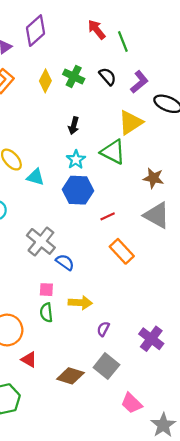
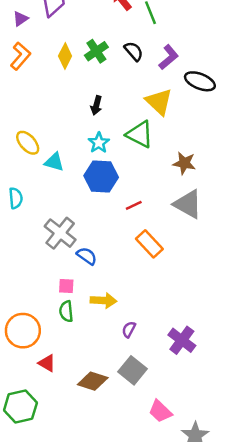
green cross: (74, 76) -> (96, 51), turned 30
yellow triangle: (131, 122) -> (159, 102), turned -44

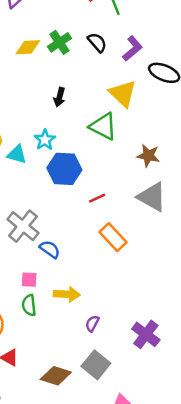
yellow diamond: (65, 56) -> (28, 47), turned 60
cyan star: (99, 143) -> (45, 140), moved

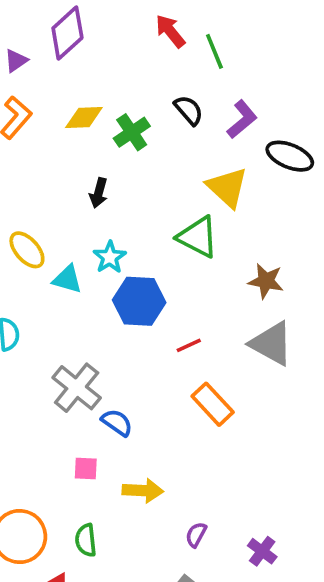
green cross: (59, 42) -> (132, 132), moved
black arrow: (59, 97) -> (99, 193), moved
green semicircle: (29, 305) -> (86, 540), moved
purple semicircle: (92, 323) -> (196, 535), moved
purple cross: (146, 334) -> (262, 551), size x0.7

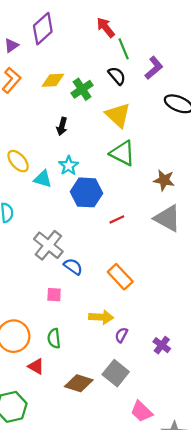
green line: (214, 51) -> (124, 49), moved
purple L-shape: (242, 119) -> (154, 68), moved
yellow triangle: (227, 187) -> (118, 115), moved
orange rectangle: (213, 404) -> (120, 277), moved
yellow arrow: (143, 491) -> (101, 317), moved

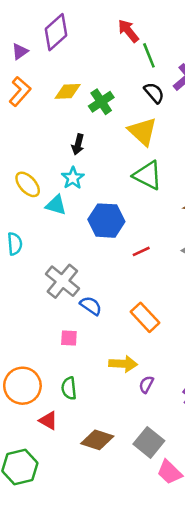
black semicircle: (117, 76) -> (154, 93), moved
cyan star: (69, 166) -> (73, 178), moved
gray square: (116, 373) -> (149, 442), moved

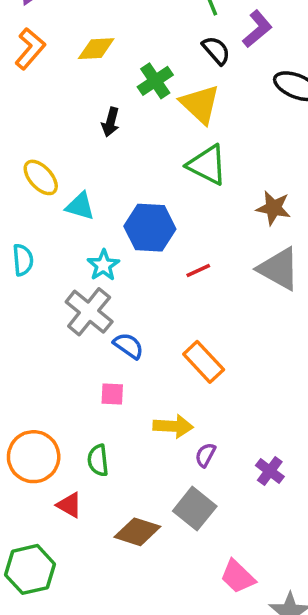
green cross: (101, 102) -> (155, 81), moved
cyan star: (73, 178) -> (103, 265), moved
pink square: (69, 338) -> (112, 394), moved
gray square: (149, 442) -> (195, 509), moved

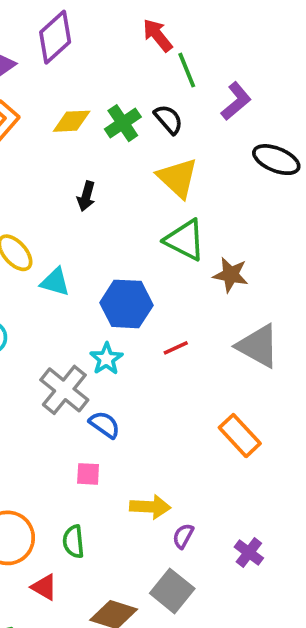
black semicircle: (216, 50) -> (168, 119), moved
green cross: (155, 81) -> (123, 123), moved
brown star: (273, 208) -> (231, 275), moved
cyan star: (103, 265) -> (106, 359), moved
orange rectangle: (204, 362) -> (240, 436), moved

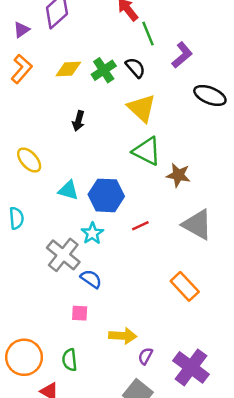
cyan triangle: (55, 282) -> (68, 190), moved
purple cross: (249, 553) -> (191, 367), size x1.8

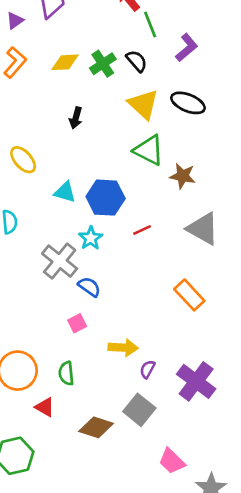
black ellipse: (210, 95) -> (188, 103), moved
pink square: (80, 313) -> (77, 323), turned -30

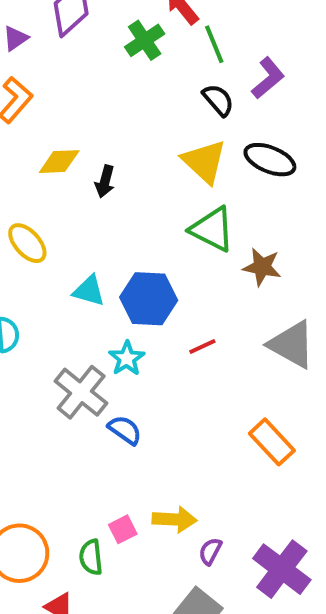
black semicircle: (137, 61) -> (218, 100), moved
yellow diamond: (65, 62) -> (59, 162), moved
green cross: (103, 64) -> (145, 40), moved
pink square: (77, 323) -> (123, 529), moved

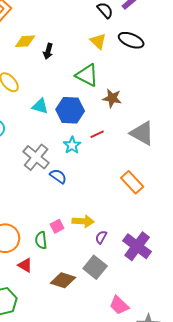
yellow triangle: (204, 162) -> (98, 41), size x0.7
green triangle: (212, 229) -> (87, 75), moved
brown star: (262, 267) -> (112, 98), moved
cyan star: (127, 358) -> (72, 145), moved

